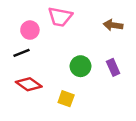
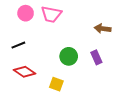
brown arrow: (113, 25) -> (103, 29), moved
pink circle: (30, 30) -> (26, 13), moved

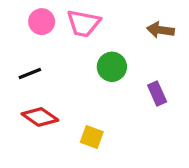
brown arrow: (103, 29) -> (160, 30), moved
green circle: (69, 56) -> (112, 67), moved

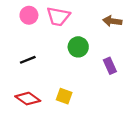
black line: (30, 73) -> (28, 60), moved
red diamond: (40, 117) -> (28, 99), moved

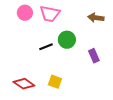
black line: (28, 60) -> (46, 47), moved

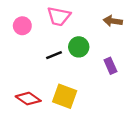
pink circle: (25, 13) -> (22, 26), moved
yellow square: (55, 82) -> (65, 96), size x1.5

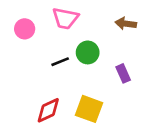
yellow square: (65, 96) -> (89, 109), moved
red diamond: (28, 99) -> (48, 110), moved, turned -60

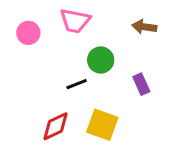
black line: (60, 62) -> (77, 84), moved

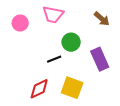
brown arrow: (144, 27) -> (102, 19), turned -147
purple rectangle: (141, 84) -> (100, 59), size x1.5

